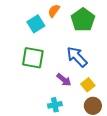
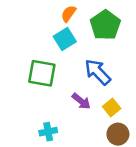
cyan square: (36, 24) -> (65, 39), moved
cyan cross: (55, 105) -> (48, 132), moved

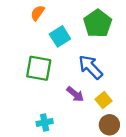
orange semicircle: (68, 14) -> (38, 13), moved

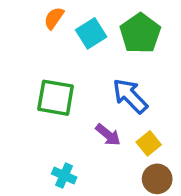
cyan square: (60, 36) -> (91, 33), moved
cyan cross: (45, 122) -> (64, 175), turned 35

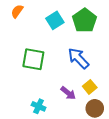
orange semicircle: (54, 18) -> (17, 11), moved
purple arrow: (108, 135) -> (68, 93), moved

